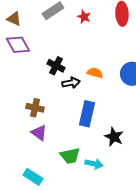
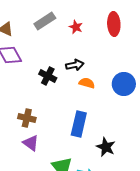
black arrow: (71, 83) -> (75, 65), moved

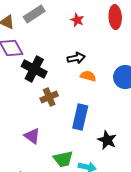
gray rectangle: (45, 21) -> (34, 14), moved
black cross: (48, 76) -> (34, 69), moved, size x1.4
brown cross: (27, 118) -> (49, 97), moved, turned -36

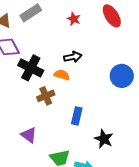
red ellipse: (115, 17) -> (112, 16), turned -30
orange semicircle: (88, 76) -> (62, 75), moved
blue rectangle: (80, 117) -> (77, 116), size x0.7

